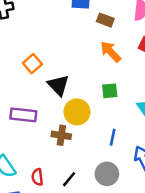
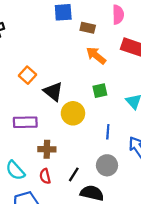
brown cross: (61, 135) -> (47, 149), moved

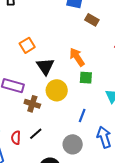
orange arrow: (96, 56) -> (77, 57), moved
brown cross: (47, 149) -> (32, 104), moved
black line: (74, 174) -> (36, 134), moved

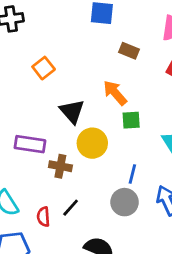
brown rectangle: (92, 20) -> (129, 51), moved
orange square: (27, 45) -> (44, 68), moved
gray circle: (73, 144) -> (125, 202), moved

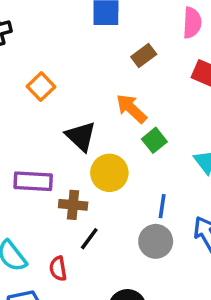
brown rectangle: (129, 51) -> (144, 56), turned -54
green square: (131, 120) -> (154, 140), turned -30
black line: (71, 208) -> (89, 239), moved

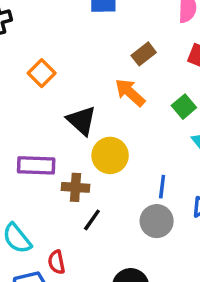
brown rectangle: (144, 56) -> (144, 54), moved
green square: (154, 140) -> (184, 107), moved
red semicircle: (58, 269) -> (57, 262), moved

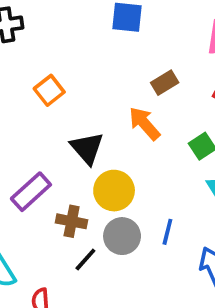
purple rectangle: (36, 165) -> (31, 192), turned -51
gray circle: (157, 221) -> (122, 236), moved

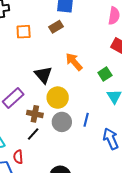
brown rectangle: (165, 83) -> (56, 27), moved
orange square: (49, 90) -> (24, 32), moved, turned 35
black line: (85, 259) -> (33, 134), moved

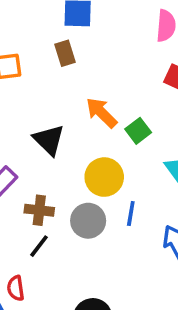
brown rectangle: (56, 27) -> (65, 53), turned -72
green square: (105, 74) -> (138, 131), moved
yellow circle: (58, 98) -> (104, 177), moved

